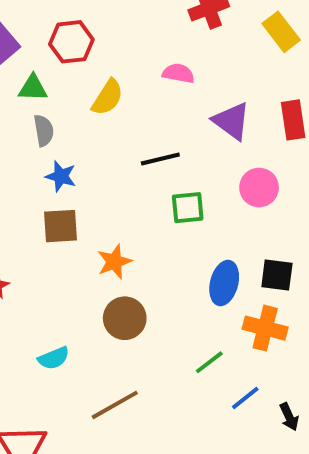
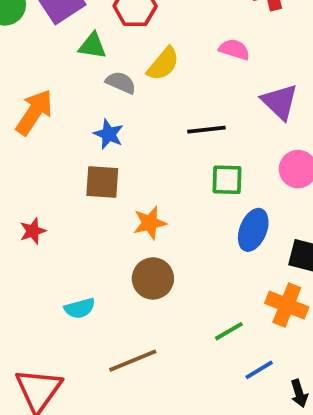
gray semicircle: (44, 130) -> (121, 83), moved, turned -64
blue ellipse: (224, 283) -> (253, 230), moved

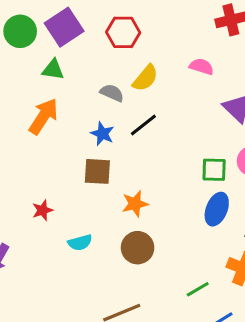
green triangle: (92, 46) -> (53, 70), moved
black line: (206, 130) -> (143, 125), moved, turned -32
green square: (227, 180) -> (214, 170), moved
cyan semicircle: (80, 308) -> (80, 243), moved

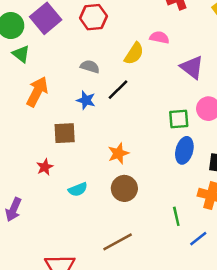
green triangle: (53, 70) -> (21, 54), moved, turned 36
yellow semicircle: (145, 78) -> (134, 54), moved
brown square: (97, 171) -> (65, 133), moved
green line: (198, 289) -> (176, 216), turned -66

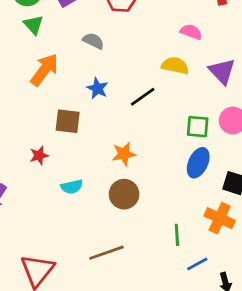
yellow semicircle: (134, 54) -> (175, 66), moved, turned -120
gray semicircle: (90, 67) -> (93, 41), moved
black line: (118, 90) -> (143, 97), moved

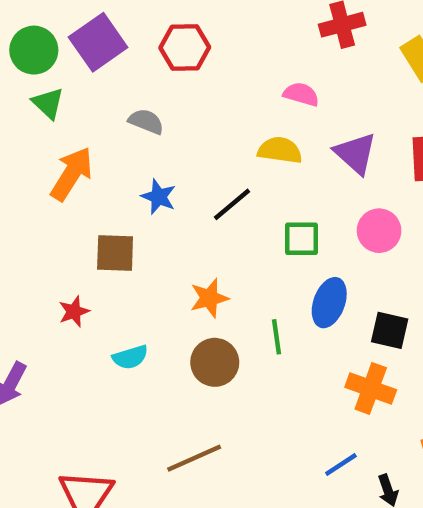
green square: (198, 127) -> (301, 239), moved
green line: (177, 235) -> (276, 337), moved

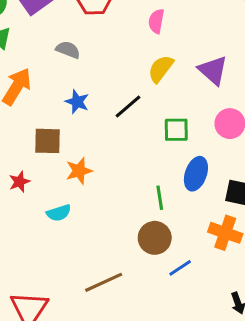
pink semicircle: (301, 94) -> (156, 21), moved, turned -95
yellow semicircle: (280, 150) -> (161, 69), turned -60
orange star: (209, 298) -> (79, 171), moved
brown circle: (215, 362) -> (155, 238), moved
blue line: (341, 465) -> (180, 268), moved

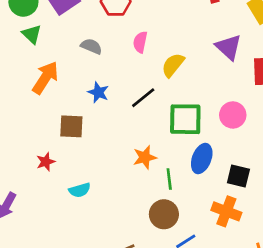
pink semicircle: (156, 21) -> (140, 42), moved
purple triangle: (213, 70) -> (228, 47), moved
green square: (176, 130) -> (185, 119), size x1.5
orange star: (79, 171) -> (145, 157), moved

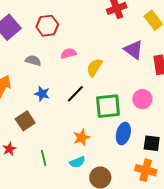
pink semicircle: (140, 42) -> (69, 53), turned 70
brown square: (71, 126) -> (25, 121), turned -30
green line: (169, 179) -> (44, 158), moved
cyan semicircle: (80, 190) -> (77, 162), moved

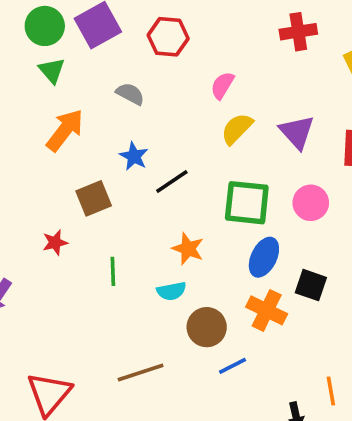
purple triangle: (134, 50) -> (297, 132), moved
pink semicircle: (69, 53) -> (222, 85), moved, turned -56
black line: (75, 94) -> (172, 181), moved
orange star: (81, 137) -> (188, 249), turned 30
orange cross: (146, 170) -> (267, 310), moved

